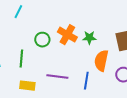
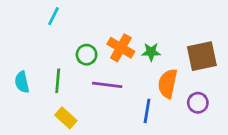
purple line: (57, 77) -> (107, 85), moved
yellow rectangle: (27, 86) -> (66, 118), turned 35

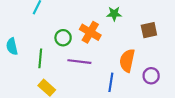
green star: (151, 52) -> (114, 14), moved
brown square: (202, 56) -> (149, 30), moved, size x0.7
cyan semicircle: (22, 82) -> (12, 46), moved

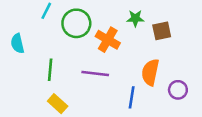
brown square: (149, 30) -> (162, 31), moved
green circle: (63, 38) -> (76, 23), moved, size x1.5
cyan semicircle: (12, 46) -> (17, 43), moved

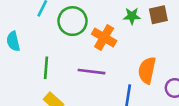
brown square: (162, 31) -> (158, 15), moved

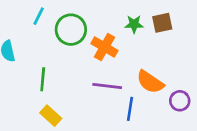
orange semicircle: (147, 70) -> (150, 82), turned -68
purple line: (91, 72) -> (107, 86), moved

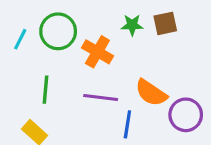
cyan line: (39, 16) -> (20, 39), moved
green line: (43, 79) -> (45, 90), moved
purple circle: (180, 101) -> (186, 115), size x1.4

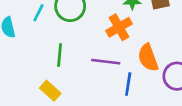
orange cross: (97, 52) -> (119, 27), moved, turned 30
orange semicircle: (151, 93) -> (148, 58), turned 36

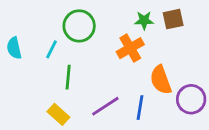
cyan line: (38, 13) -> (51, 49), moved
purple line: (106, 62) -> (105, 106), moved, turned -40

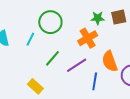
green line: (68, 77) -> (52, 58), moved, turned 36
purple line: (105, 106) -> (77, 65), moved

